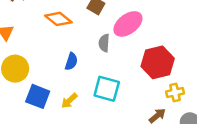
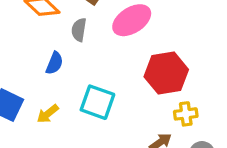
gray semicircle: (104, 43) -> (79, 30), moved

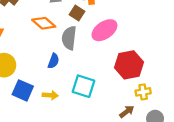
gray semicircle: (79, 30) -> (69, 38), size x1.5
yellow arrow: (48, 114) -> (50, 95), turned -136

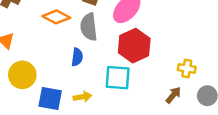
red hexagon: (129, 65) -> (134, 46), moved
yellow cross: (143, 92) -> (187, 69), turned 32

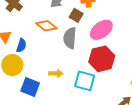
blue semicircle: (77, 57) -> (21, 45), moved
yellow arrow: (82, 97) -> (56, 73), moved

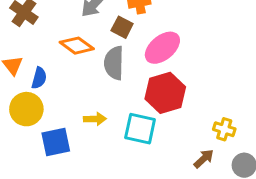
blue square: (30, 87) -> (56, 142), turned -30

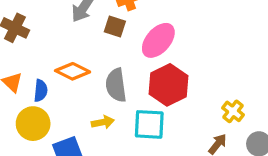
orange diamond: (77, 46) -> (73, 71), moved
gray semicircle: (114, 63) -> (116, 85), moved
yellow cross: (224, 129) -> (233, 111), turned 30

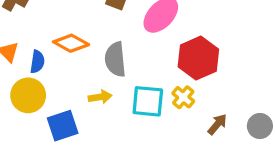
red hexagon: (168, 85) -> (198, 58), moved
yellow cross: (233, 111) -> (183, 97), moved

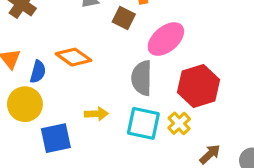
gray semicircle: (115, 59) -> (142, 78), moved

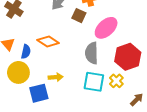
yellow arrow: (96, 114) -> (56, 77), moved

